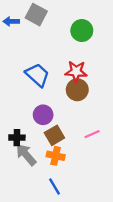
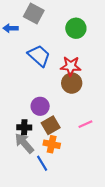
blue arrow: (11, 21) -> (11, 28), moved
blue trapezoid: (37, 75) -> (39, 56), moved
black cross: (17, 138) -> (24, 127), moved
blue line: (54, 187) -> (42, 163), moved

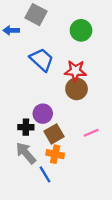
black cross: (24, 127) -> (26, 127), moved

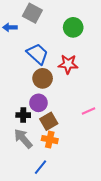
brown circle: (77, 89) -> (43, 78), moved
pink line: (91, 133) -> (88, 111), moved
blue line: (45, 174) -> (41, 167), moved, turned 70

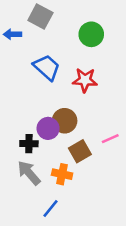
brown circle: (43, 78) -> (65, 121), moved
brown square: (49, 121) -> (80, 151), moved

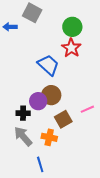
blue trapezoid: (47, 67) -> (48, 65), moved
red star: (85, 80) -> (71, 48), moved, turned 30
blue line: (51, 208) -> (40, 164), turned -56

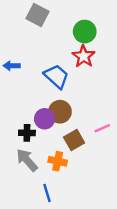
blue arrow: (10, 27) -> (12, 66), moved

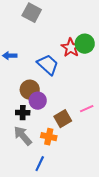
green circle: (85, 32) -> (85, 44), moved
brown circle: (60, 112) -> (30, 90), moved
blue line: (47, 193) -> (40, 164), turned 42

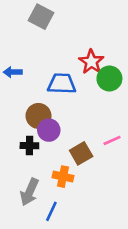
green circle: (85, 44) -> (109, 79), moved
blue trapezoid: (48, 65) -> (62, 84), turned -40
gray arrow: (23, 136) -> (29, 192), moved, turned -115

